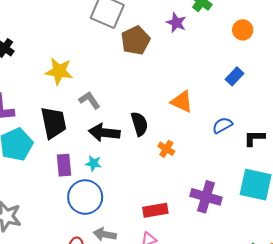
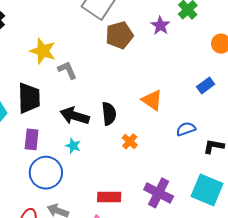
gray L-shape: (89, 100) -> (67, 70), moved
cyan star: (94, 163) -> (73, 146), moved

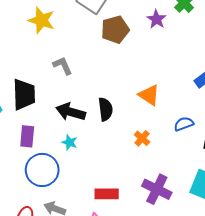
yellow star: (43, 51) -> (41, 20), moved
orange cross: (130, 141) -> (142, 138), moved

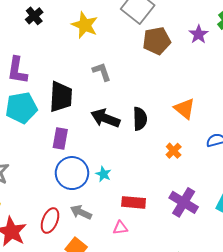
cyan star: (70, 142) -> (103, 174), moved

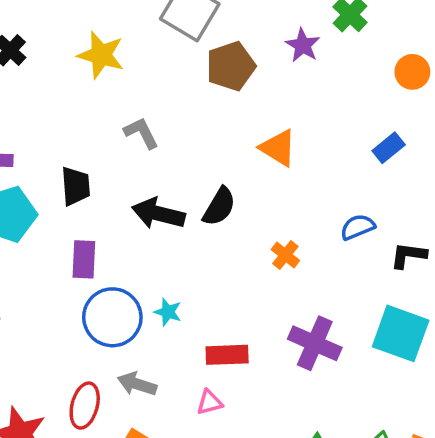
black trapezoid: (61, 97) -> (76, 186), size x0.7
orange triangle: (184, 109) -> (278, 148), moved
black semicircle: (140, 119) -> (219, 207), turned 40

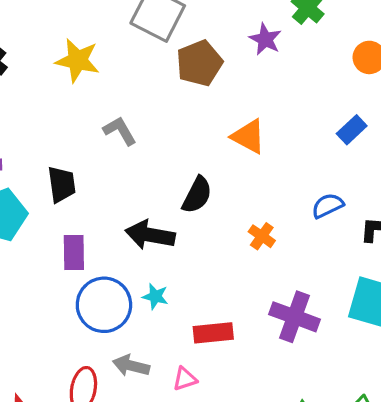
black arrow: (158, 214) -> (150, 235), moved
pink triangle: (210, 402) -> (185, 379), moved

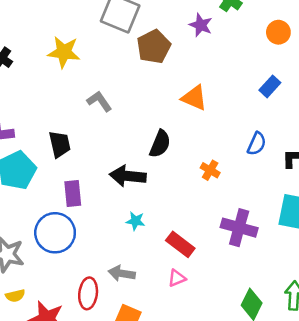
blue semicircle: (328, 206) -> (257, 144), turned 145
blue circle: (104, 305) -> (55, 233), moved
red rectangle: (213, 333) -> (180, 244), turned 48
pink triangle: (185, 379) -> (177, 278), moved

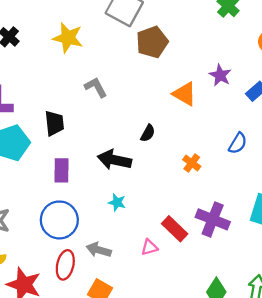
purple star: (201, 25) -> (220, 75), moved
black semicircle: (160, 144) -> (148, 133), size x0.7
blue circle: (55, 233) -> (59, 220), moved
red rectangle: (180, 244) -> (175, 229), moved
pink triangle: (177, 278) -> (149, 247), moved

